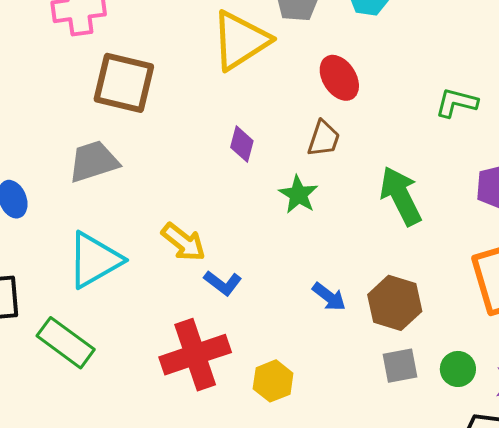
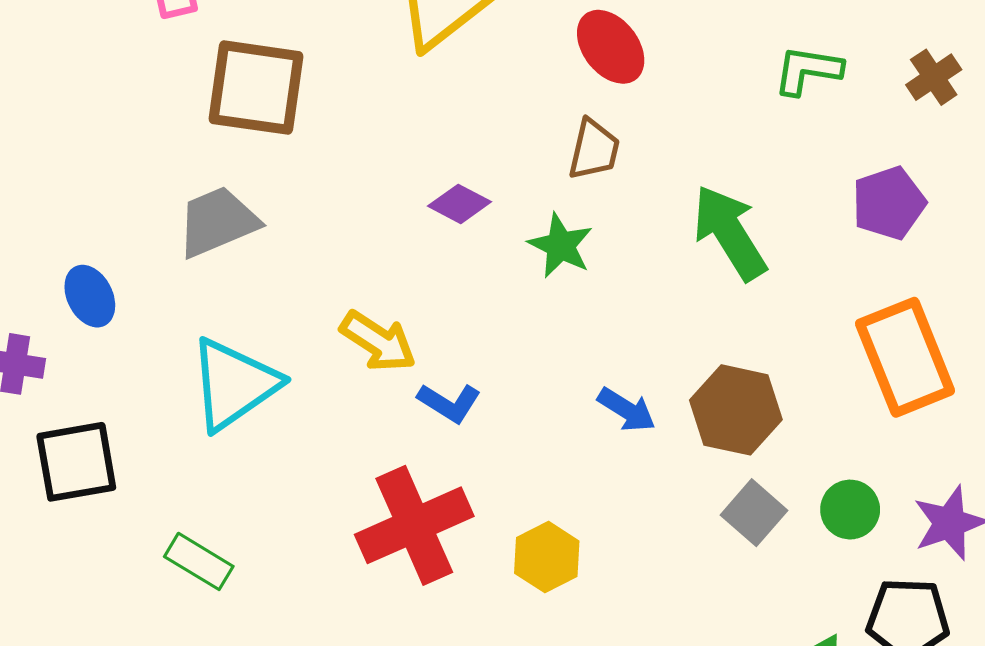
purple diamond: (242, 144) -> (460, 204), moved, turned -72
green rectangle: (66, 343) -> (199, 561), moved, size x0.7
gray square: (400, 366) -> (754, 513), turned -33

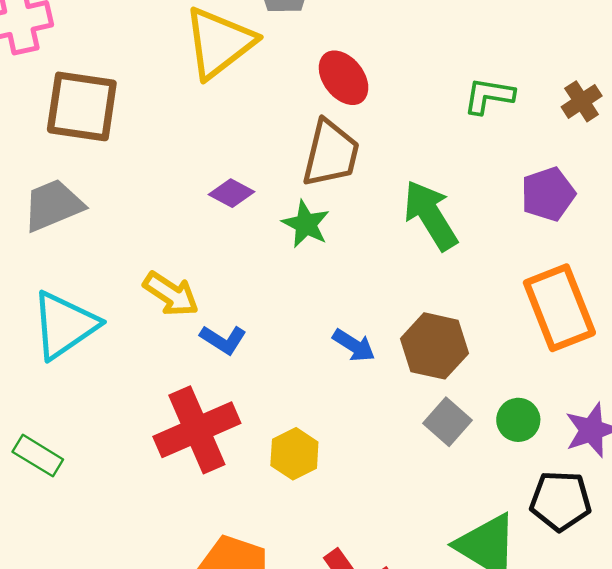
brown trapezoid: (594, 149) -> (331, 153), size x1.5

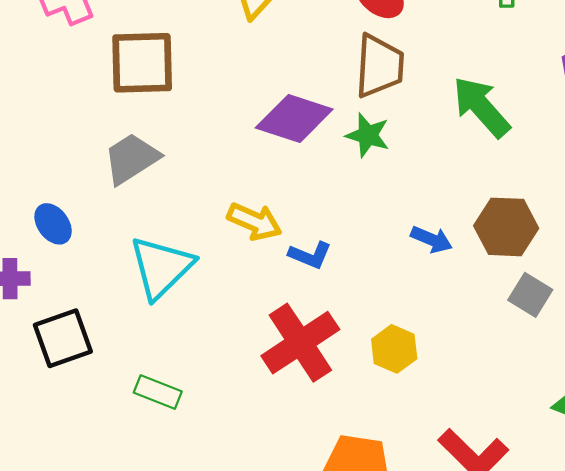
purple diamond: (232, 193) -> (294, 119), size x1.8

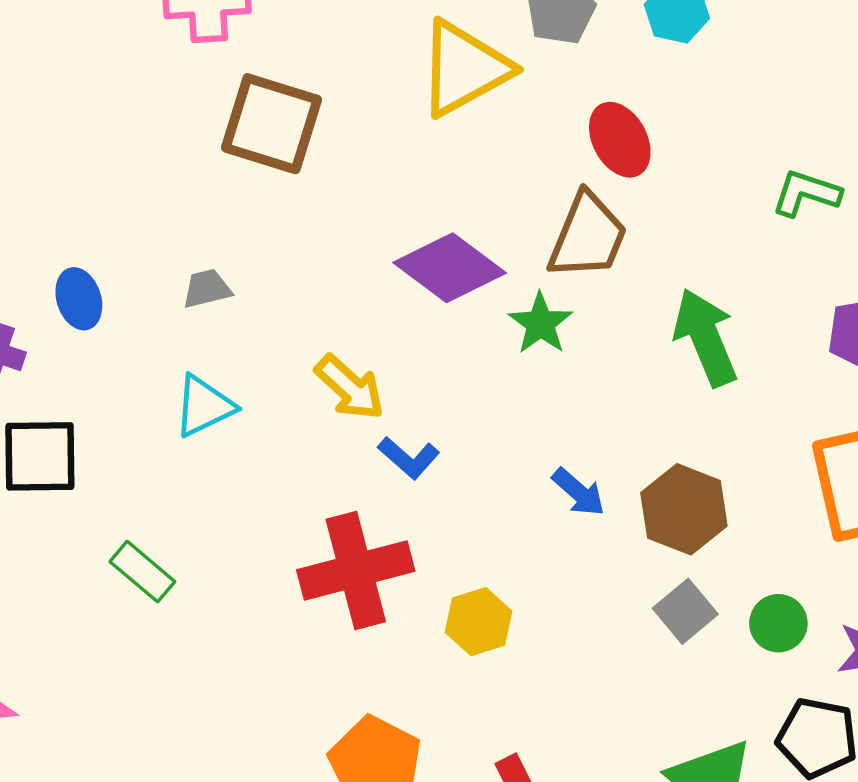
gray trapezoid: (131, 159) -> (207, 289), moved, size x0.6
cyan triangle: (161, 267) -> (204, 406), size x0.7

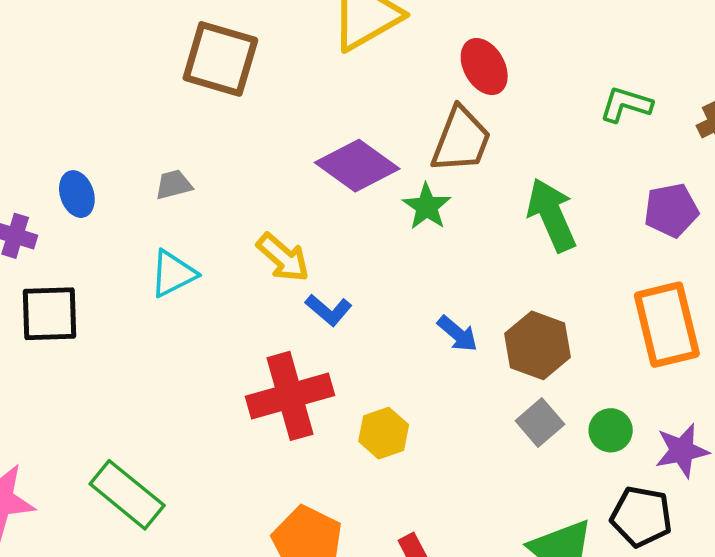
green rectangle: (142, 572) -> (127, 495), moved, size x1.5

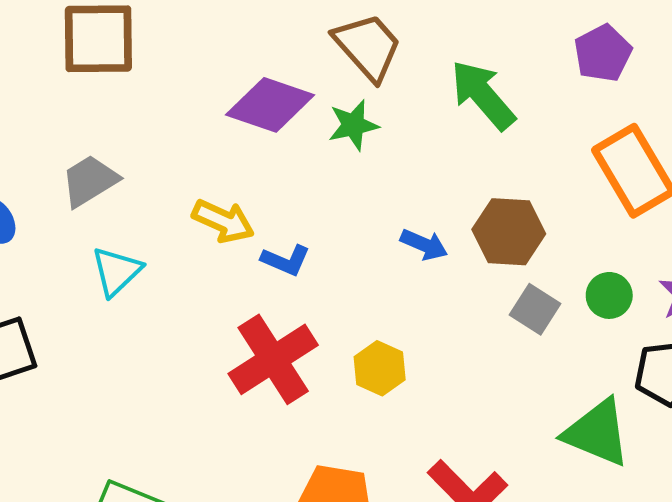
brown trapezoid: (461, 140) -> (368, 47), turned -46
gray trapezoid: (174, 185) -> (90, 181), size x1.5
green star: (427, 207) -> (353, 125), turned -30

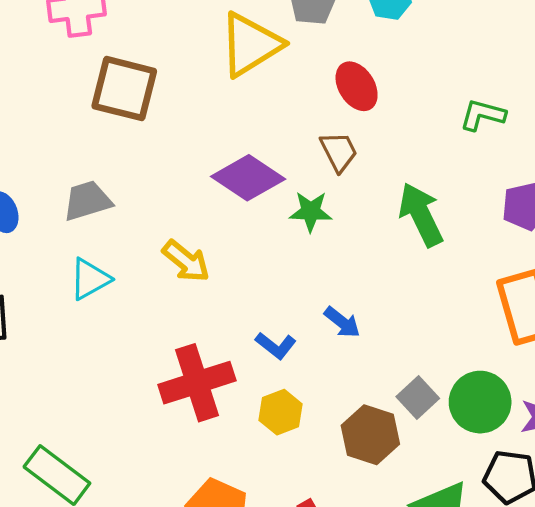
brown trapezoid: (368, 47) -> (339, 152), size x0.7
brown hexagon: (509, 232) -> (370, 435), moved
blue L-shape: (286, 260) -> (276, 346), moved
green circle: (609, 295) -> (480, 402), size x1.6

